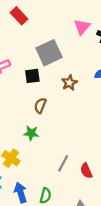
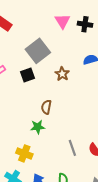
brown semicircle: (40, 106) -> (46, 107), moved
gray line: (63, 163) -> (72, 148), turned -35

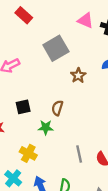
pink triangle: (62, 21) -> (85, 20), turned -42
black square: (27, 75) -> (23, 107), moved

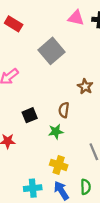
brown star: (78, 75) -> (85, 86), moved
yellow cross: (28, 153) -> (59, 165), moved
cyan cross: (13, 178) -> (33, 188), turned -35

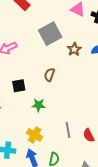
brown star: (85, 86) -> (74, 49), moved
brown semicircle: (64, 110) -> (49, 75), moved

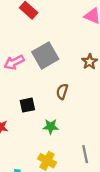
gray square: (50, 34) -> (45, 55), moved

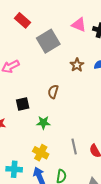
gray square: (45, 55) -> (48, 41), moved

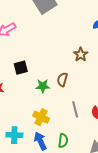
brown star: (77, 65) -> (81, 54), moved
brown semicircle: (53, 92) -> (62, 80), moved

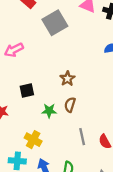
brown star: (81, 54) -> (67, 79), moved
yellow cross: (41, 117) -> (33, 140), moved

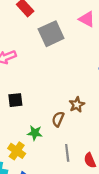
brown star: (67, 79) -> (77, 105), moved
green star: (49, 111) -> (35, 133), moved

